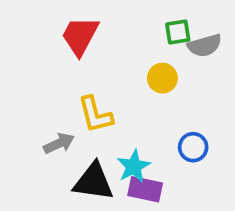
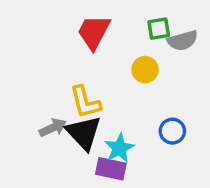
red trapezoid: (80, 36) -> (94, 32), moved
black triangle: (93, 182) -> (84, 133), moved, turned 39
purple rectangle: (145, 189) -> (111, 169), moved

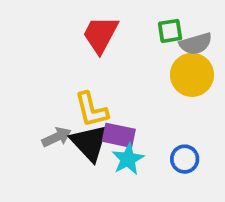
yellow circle: (145, 70) -> (192, 75), moved, size x1.5
blue circle: (172, 131) -> (185, 159), moved
purple rectangle: (111, 169) -> (119, 135), moved

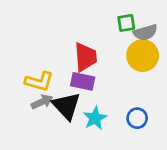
red trapezoid: (100, 35) -> (85, 57), moved, turned 148
yellow L-shape: (91, 110) -> (39, 81), moved, turned -60
purple rectangle: (119, 135) -> (83, 81), moved

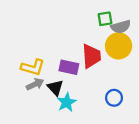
red trapezoid: (85, 57) -> (91, 56), moved
black triangle: (66, 106) -> (55, 88), size x0.7
cyan star: (95, 118) -> (67, 102), moved

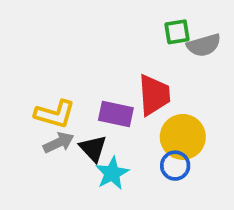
yellow circle: (119, 46) -> (183, 137), moved
blue circle: (114, 98) -> (175, 166), moved

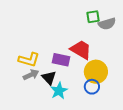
red trapezoid: (154, 95) -> (81, 50), turned -55

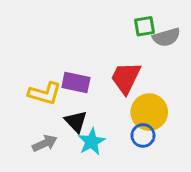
red trapezoid: (81, 50) -> (126, 78), turned -95
purple rectangle: (61, 60) -> (76, 82), moved
gray arrow: (31, 75) -> (45, 143), moved

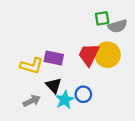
yellow circle: (149, 112) -> (108, 55), moved
blue circle: (143, 135) -> (83, 94), moved

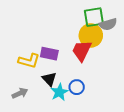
green square: (102, 18) -> (94, 17), size x1.5
yellow circle: (108, 55) -> (91, 35), moved
gray arrow: (32, 101) -> (20, 93), moved

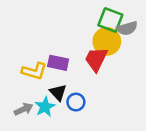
green square: (94, 17) -> (110, 20), turned 30
blue circle: (77, 87) -> (76, 102), moved
cyan star: (59, 92) -> (45, 107), moved

